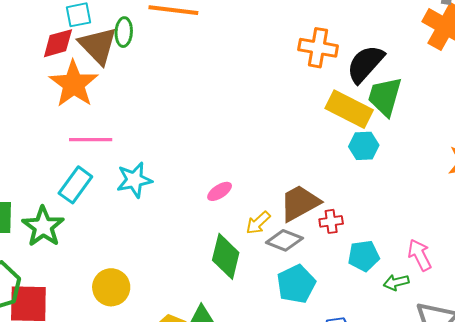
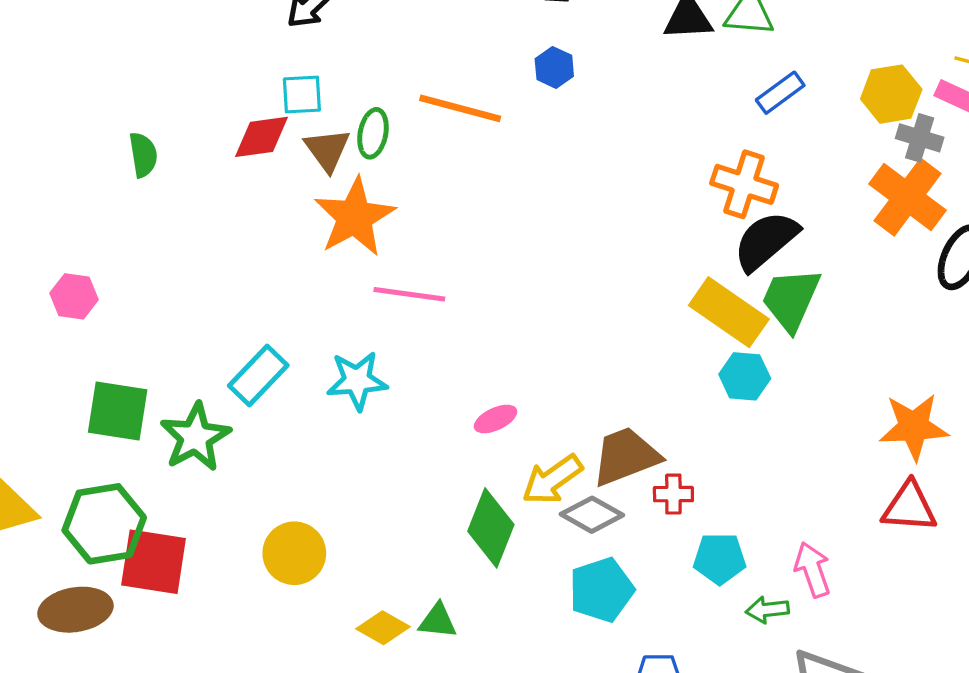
brown triangle: (98, 46) -> (327, 150), size x0.7
orange cross: (318, 48) -> (744, 184), moved
orange star: (74, 84) -> (355, 217), moved
pink line: (91, 140) -> (409, 294), moved
yellow arrow: (258, 223) -> (552, 480), size x1.4

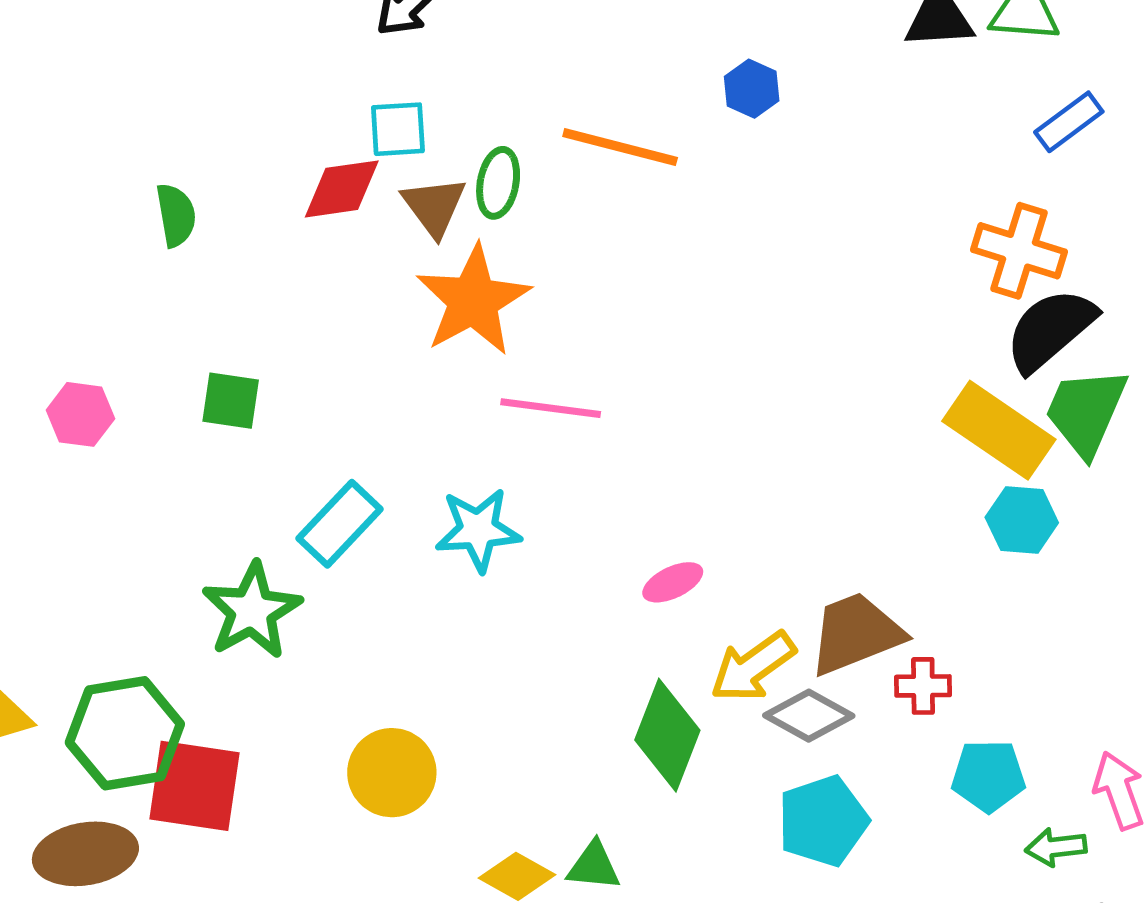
green square: (118, 411) -> (231, 401), moved, size x0.7

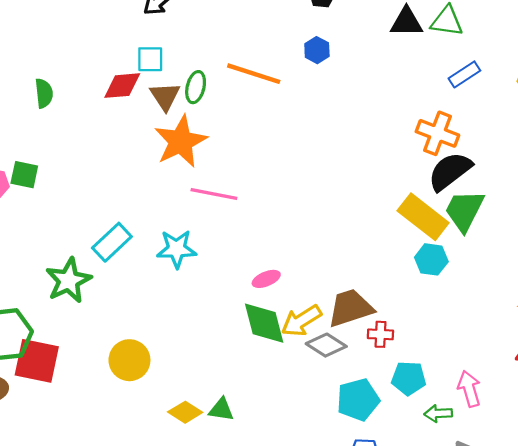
green square: (231, 401) -> (24, 175), moved
green diamond: (667, 735) -> (264, 323), moved, turned -39
cyan pentagon: (823, 821) -> (358, 400), moved

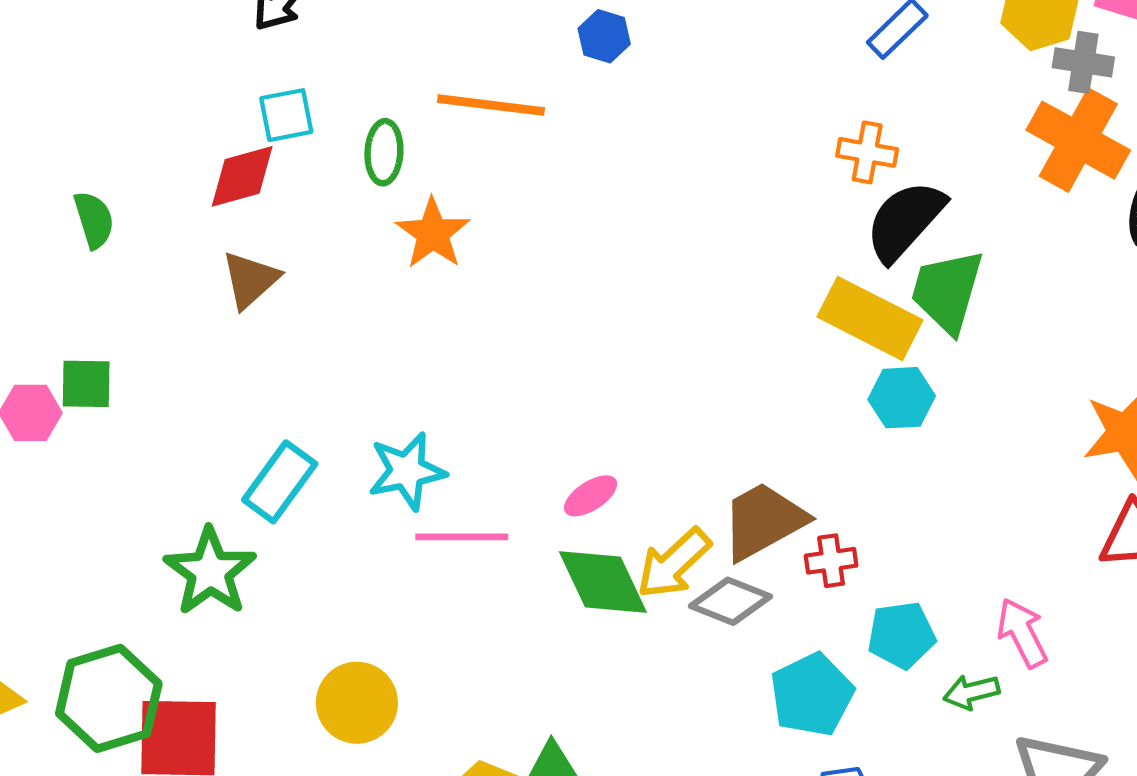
brown triangle: (165, 96) -> (250, 280), moved, turned 32
orange cross: (437, 133) -> (867, 152), size x0.7
orange star: (181, 141) -> (433, 233), moved, size x0.7
pink line: (214, 194) -> (462, 537), moved

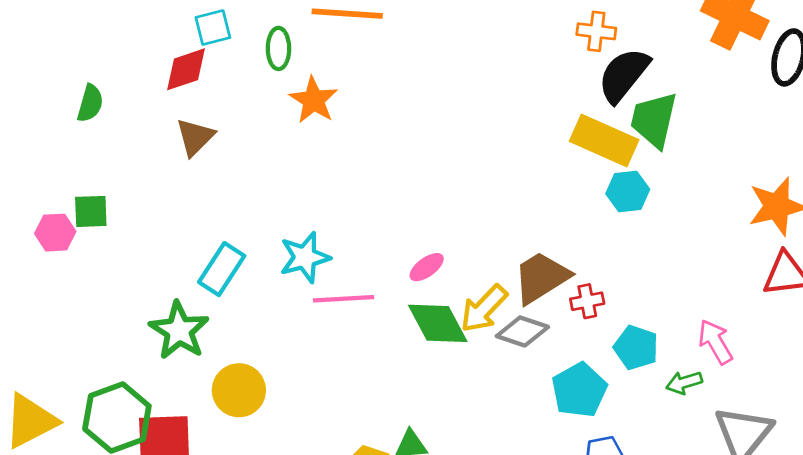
green semicircle: (94, 220) -> (90, 103), turned 36
cyan pentagon: (901, 635) -> (636, 348), turned 30
yellow circle: (357, 703) -> (239, 390), moved

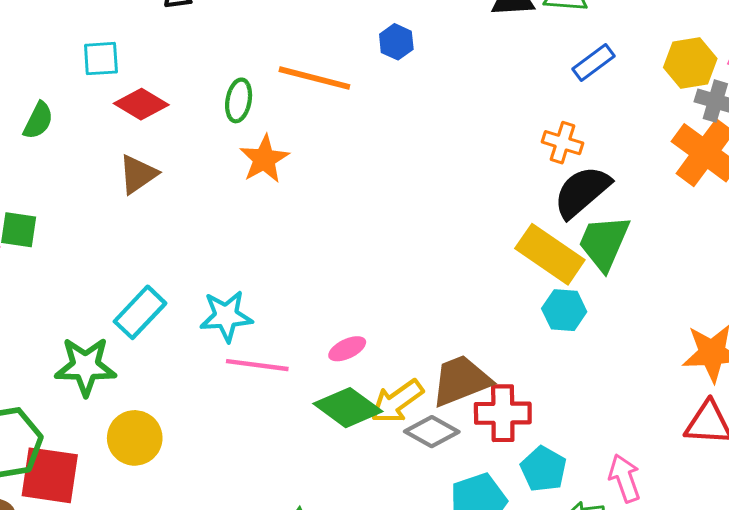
cyan square: (213, 28) -> (101, 59), moved
red diamond: (186, 69) -> (141, 104), turned 39
red cross: (587, 301) -> (503, 413), size x1.6
green diamond: (438, 323) -> (348, 408), turned -36
green star: (179, 330) -> (85, 366), turned 30

